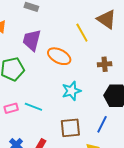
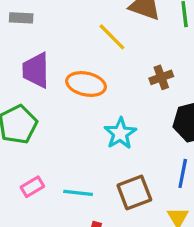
cyan line: (33, 107) -> (78, 193), moved

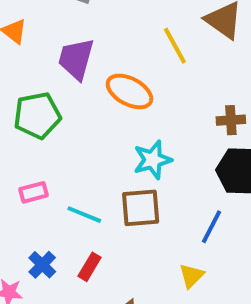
brown cross: (161, 77) -> (231, 120), moved
brown square: (134, 193) -> (141, 208), moved

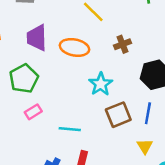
brown cross: (231, 120) -> (122, 44), moved
pink rectangle: (33, 192) -> (33, 112), moved
brown square: (141, 208) -> (118, 115), moved

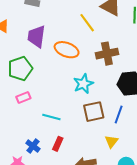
brown cross: (122, 44) -> (107, 54), size x1.5

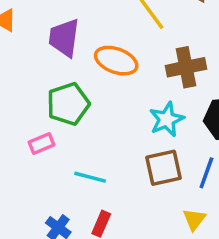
green pentagon: (20, 69) -> (68, 104), moved
cyan star: (83, 84) -> (167, 119), moved

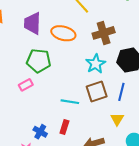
green pentagon: (68, 104) -> (39, 61), turned 30
cyan line: (90, 177) -> (70, 102), moved

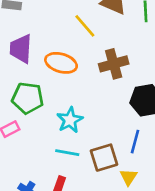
cyan star: (96, 64) -> (70, 120), moved
brown square: (97, 91) -> (104, 158), moved

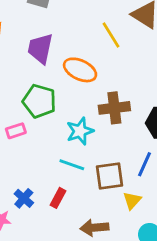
brown cross: (114, 64) -> (114, 108), moved

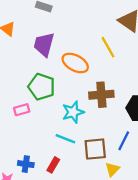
yellow line: (111, 35) -> (108, 47), moved
blue cross: (24, 198) -> (26, 164), turned -35

